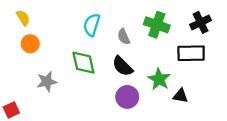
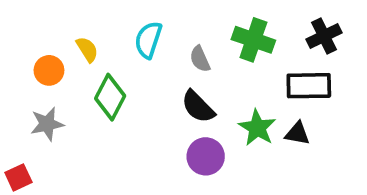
yellow semicircle: (23, 18) -> (87, 49), moved
green diamond: (83, 63) -> (110, 97), moved, turned 40
gray star: (47, 82) -> (47, 124), moved
black triangle: (180, 96) -> (297, 133), moved

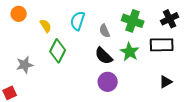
orange circle: (49, 70) -> (19, 14), moved
green star: (257, 128) -> (130, 52), moved
black triangle: (297, 133) -> (166, 82), moved, turned -40

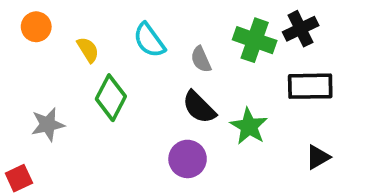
black cross: (170, 19) -> (301, 29), moved
cyan semicircle: (78, 21) -> (149, 40), turned -54
green star: (130, 52) -> (249, 126), moved
purple circle: (108, 82) -> (188, 159), moved

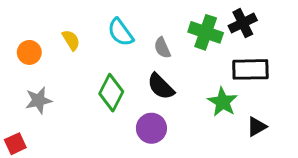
orange circle: (36, 27) -> (29, 52), moved
green diamond: (111, 98) -> (111, 93), moved
green star: (249, 126) -> (223, 102), moved

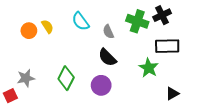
orange circle: (29, 52) -> (29, 31), moved
green diamond: (111, 93) -> (66, 78), moved
gray star: (39, 100) -> (26, 78), moved
black triangle: (257, 127) -> (172, 94), moved

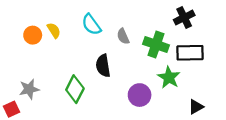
green cross: (137, 21) -> (156, 45), moved
black semicircle: (107, 57) -> (103, 66), moved, turned 36
purple circle: (101, 85) -> (140, 95), moved

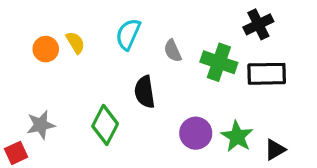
cyan semicircle: (91, 25) -> (128, 34), turned 60
green star: (169, 77) -> (237, 136), moved

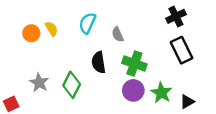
green cross: (219, 62) -> (134, 64), moved
black rectangle: (267, 74) -> (182, 50), turned 65
gray star: (41, 125) -> (39, 83), moved, turned -30

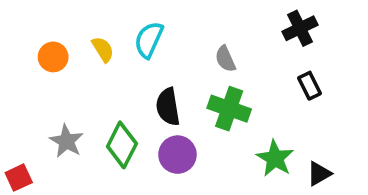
yellow semicircle: (51, 29) -> (103, 49), moved
gray semicircle: (118, 34) -> (225, 59), moved
black rectangle: (182, 50) -> (310, 86), size x0.6
purple circle: (133, 90) -> (177, 155), moved

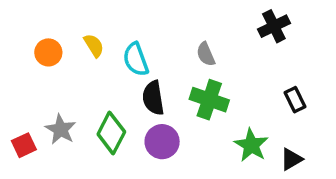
cyan semicircle: (149, 40) -> (136, 59), moved, turned -44
black rectangle: (310, 86) -> (295, 100), moved
red square: (19, 178) -> (24, 145), moved

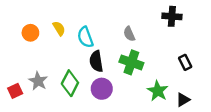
black cross: (274, 26) -> (172, 16), turned 30

